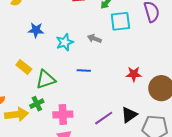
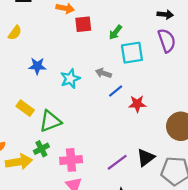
blue line: (84, 71) -> (116, 91), moved, turned -40
red star: (134, 74) -> (137, 104), moved

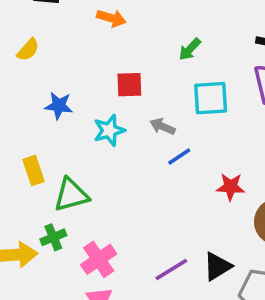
red square: (83, 24) -> (129, 85), moved
green arrow: (115, 32) -> (190, 49), moved
red star: (137, 104) -> (231, 187), moved
yellow rectangle: (25, 108) -> (34, 170), turned 30
pink cross: (71, 160) -> (99, 259), turned -35

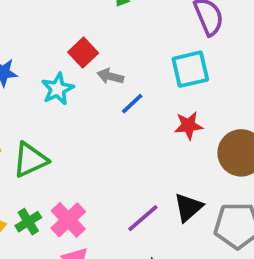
red square: (129, 85) -> (83, 53), moved, turned -32
cyan square: (211, 98) -> (190, 69), moved
green cross: (53, 237) -> (28, 222), moved

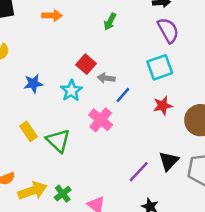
green triangle: (30, 160) -> (58, 141), turned -45
pink cross: (68, 220) -> (101, 120), moved
green cross: (28, 222) -> (63, 194), moved

